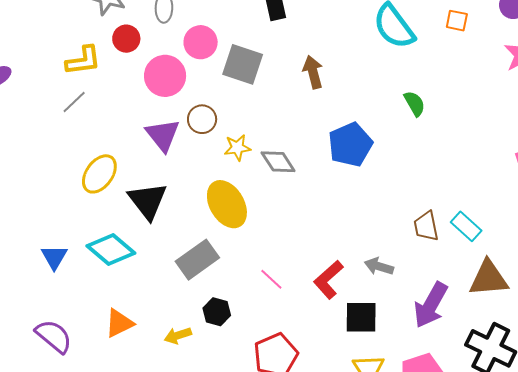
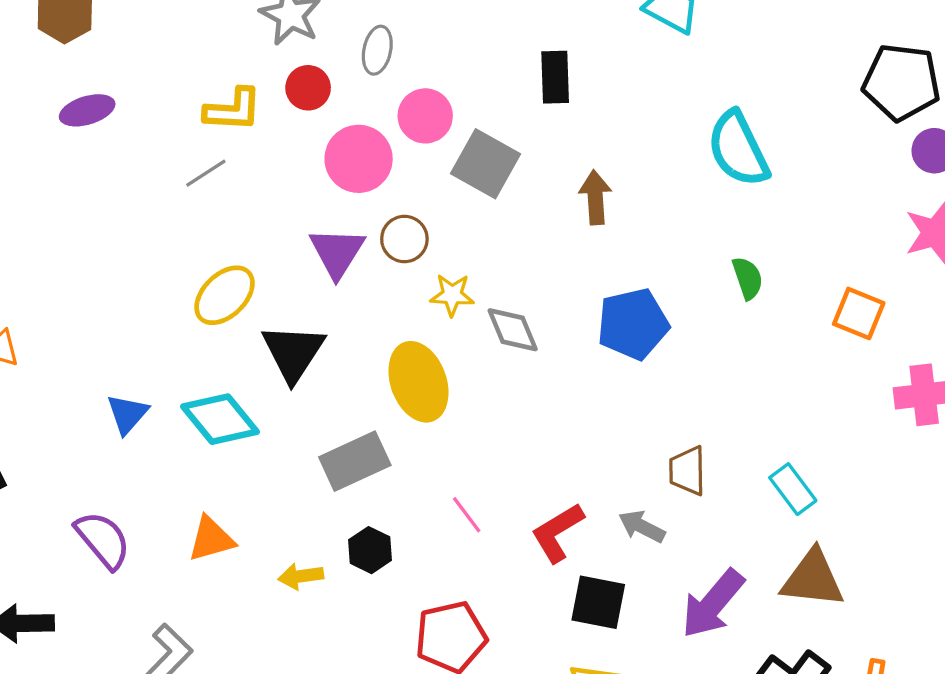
orange square: (457, 21) -> (859, 313), moved, size x1.4
brown trapezoid: (426, 226) -> (687, 471), moved

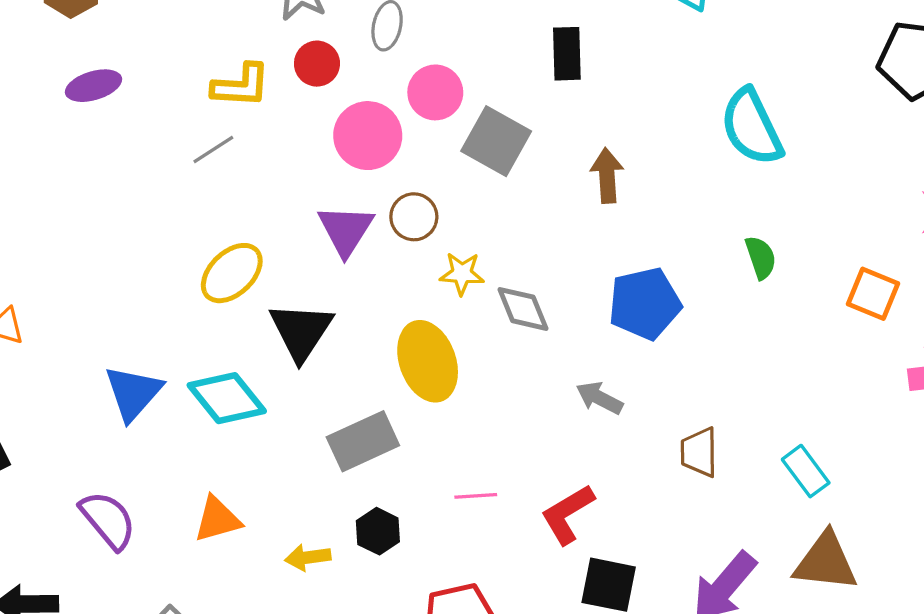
blue triangle: (127, 414) -> (133, 393), size x1.4
pink line: (467, 515) -> (476, 496), turned -57
gray arrow: (642, 527) -> (599, 398), moved

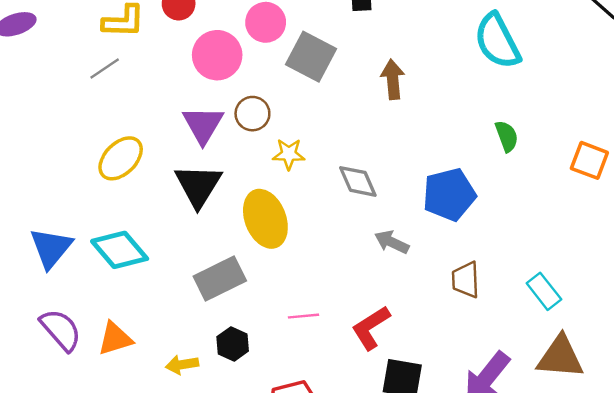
blue pentagon: (645, 303) -> (449, 195), moved
gray diamond: (523, 309) -> (358, 181), moved
black triangle: (301, 331) -> (198, 186), moved
purple semicircle: (108, 520) -> (61, 330), moved

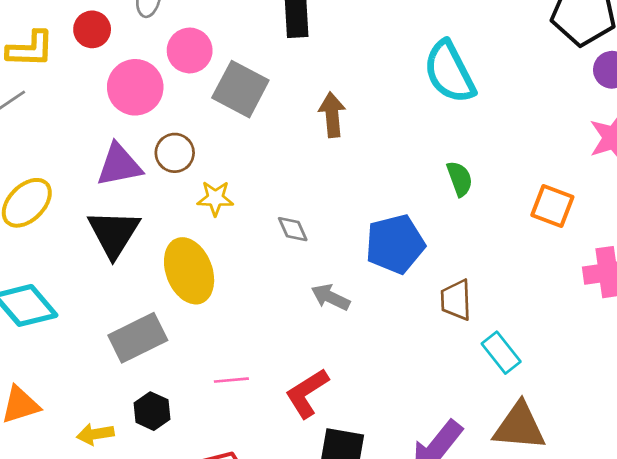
purple triangle: (203, 125) -> (119, 165), turned 48
gray diamond: (358, 181) -> (293, 229), size x0.7
brown trapezoid: (466, 280) -> (456, 300), moved

